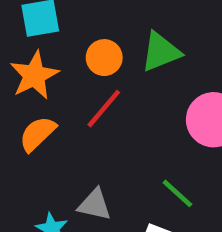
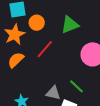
orange circle: (104, 58) -> (37, 23), moved
gray triangle: (95, 205) -> (53, 93), moved

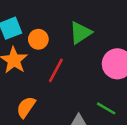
orange semicircle: (16, 60) -> (26, 107), moved

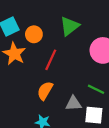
orange semicircle: (26, 107) -> (45, 91), moved

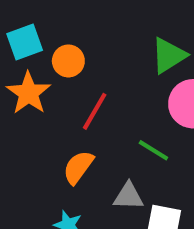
green triangle: (69, 26) -> (169, 55), moved
green line: (96, 89) -> (153, 150), moved

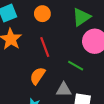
orange circle: (68, 61) -> (42, 14), moved
red line: (95, 111) -> (45, 47), turned -48

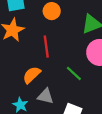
gray triangle: (64, 90) -> (45, 96), moved

